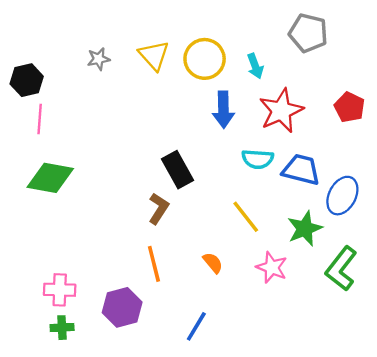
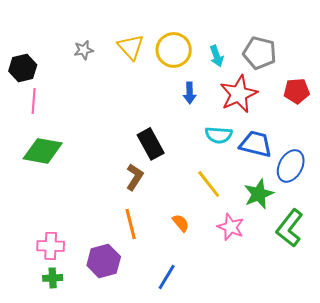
gray pentagon: (308, 33) -> (260, 53), moved
red pentagon: (349, 107) -> (297, 91), turned -30
blue arrow: (223, 110) -> (190, 93), size x0.7

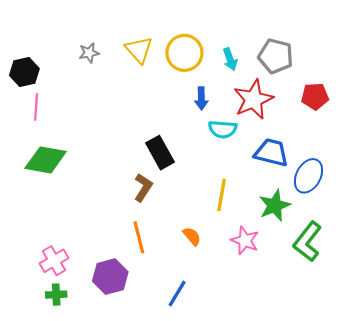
cyan semicircle: (219, 135) -> (223, 129), moved
yellow line: (209, 184) -> (222, 195), turned 48
pink cross: (51, 246) -> (54, 261), turned -32

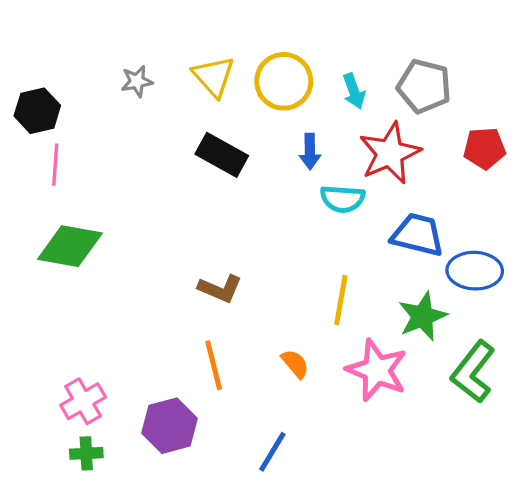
black rectangle: (160, 153) -> (222, 155), moved, turned -32
blue ellipse: (308, 176) -> (475, 271), turned 64
brown L-shape: (143, 188) -> (220, 289), turned 80
pink star: (245, 241) -> (377, 370), size x1.4

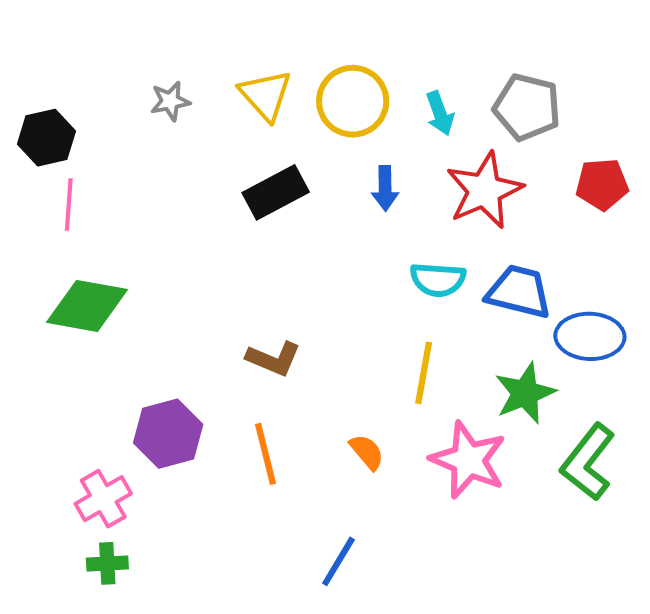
black rectangle: (222, 155) -> (276, 192), turned -57
cyan semicircle: (343, 199) -> (438, 280), moved
purple hexagon: (170, 426) -> (168, 434), moved

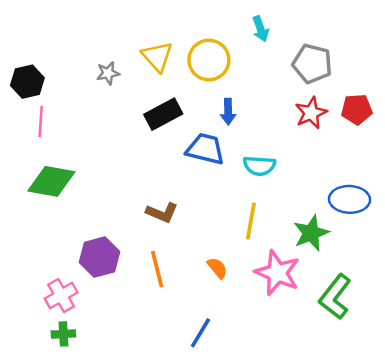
gray star: (170, 101) -> (108, 73), moved
cyan arrow: (440, 113) -> (261, 29), moved
red star: (484, 190) -> (311, 113), moved, size x0.7
blue trapezoid: (519, 292) -> (205, 149), moved
green L-shape: (588, 462) -> (335, 297), moved

